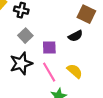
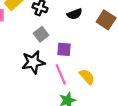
black semicircle: (75, 36) -> (75, 14), moved

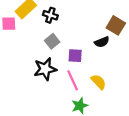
black semicircle: (75, 14) -> (102, 42), moved

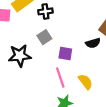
black cross: (50, 15) -> (45, 11), turned -32
black star: (45, 69) -> (20, 56), moved

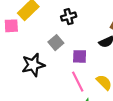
black cross: (45, 11) -> (69, 17), moved

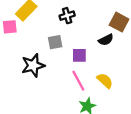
gray square: (56, 43) -> (55, 42), turned 32

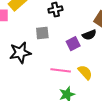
purple square: (79, 55) -> (73, 44), moved, turned -32
pink line: (78, 81) -> (61, 70), turned -60

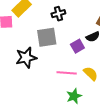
gray square: (42, 33) -> (47, 37), size x1.5

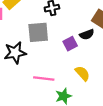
pink line: (67, 73) -> (44, 79), moved

